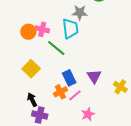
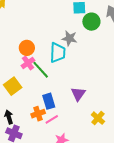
pink cross: (42, 29) -> (28, 63), moved, turned 32
orange circle: (28, 32) -> (27, 48), moved
purple triangle: (94, 76) -> (78, 94), moved

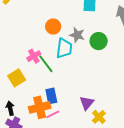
green circle: (91, 22) -> (99, 41), moved
orange circle: (27, 48) -> (53, 27), moved
purple triangle: (78, 94) -> (87, 103), moved
orange cross: (38, 114) -> (40, 107), size x1.5

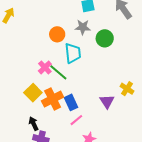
gray star: (77, 35) -> (83, 27), moved
orange cross: (40, 107) -> (53, 99), moved
yellow cross: (99, 117) -> (127, 89), moved

